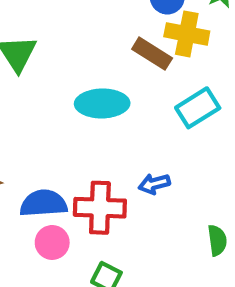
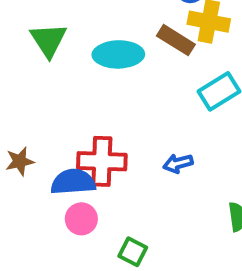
cyan ellipse: (102, 103) -> (118, 54), moved
red cross: (100, 208) -> (102, 161), moved

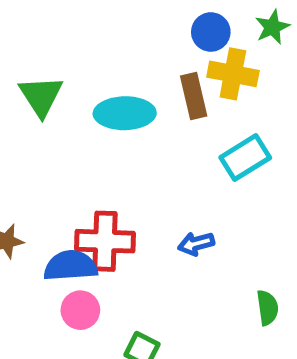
brown rectangle: (176, 40) -> (194, 96), turned 45

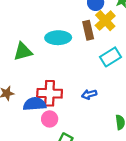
yellow cross: (233, 74) -> (105, 21), turned 36
green triangle: (41, 96) -> (23, 52), moved, turned 48
pink circle: (80, 310) -> (50, 119), moved

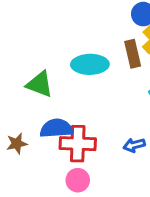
green triangle: (23, 52) -> (40, 84), turned 36
blue semicircle: (35, 104) -> (56, 128), moved

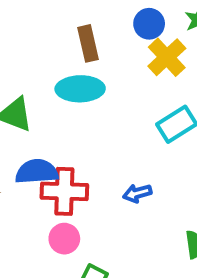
brown rectangle: (133, 54) -> (88, 43), moved

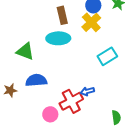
yellow cross: (167, 57) -> (91, 22), moved
red cross: (64, 191) -> (71, 101), moved, turned -30

